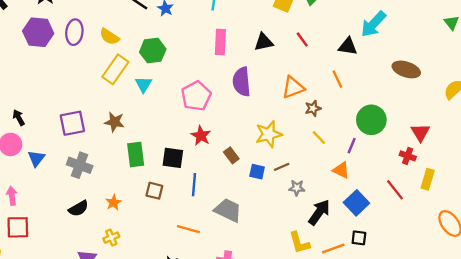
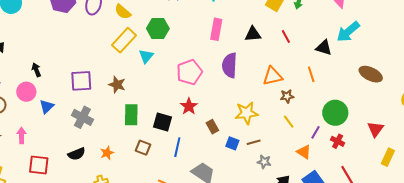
red cross: (408, 156) -> (338, 141), moved
yellow rectangle: (428, 179) -> (388, 157), moved
red square: (18, 227) -> (39, 165), moved

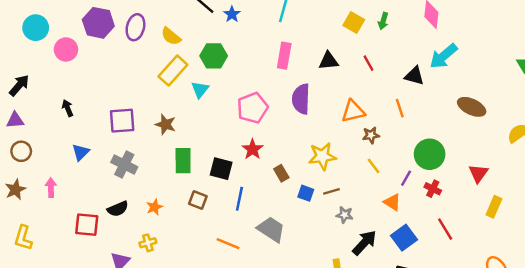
pink circle: (26, 92) -> (66, 49), moved
red square: (39, 165) -> (87, 225), moved

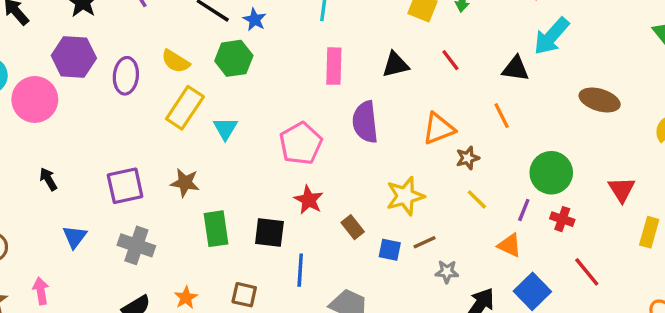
purple ellipse: (135, 27) -> (126, 76), moved
pink circle: (66, 49) -> (35, 99), size x1.4
green hexagon: (214, 56) -> (234, 58), moved
brown square: (198, 200) -> (244, 295), moved

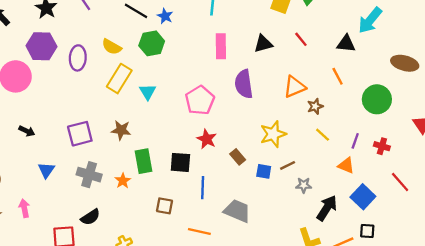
green circle: (551, 173) -> (377, 99), moved
black arrow: (48, 179) -> (27, 131), turned 147
orange star: (186, 298) -> (123, 181), moved

